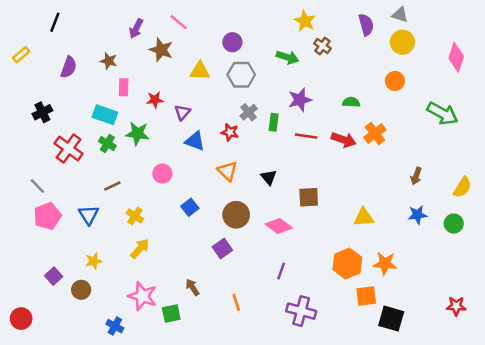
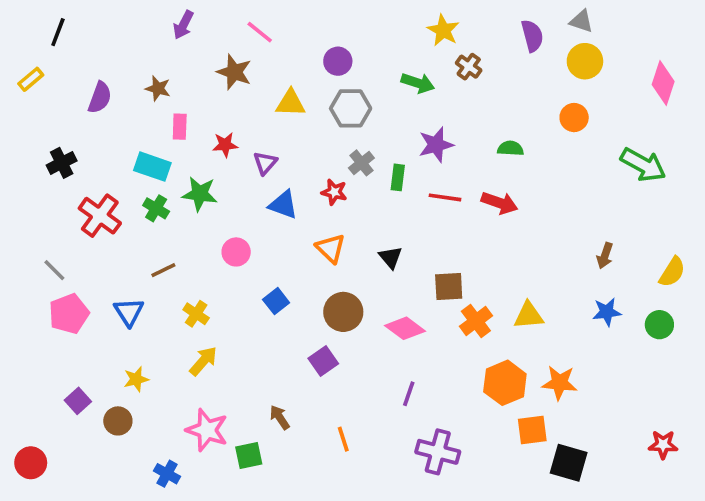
black line: (55, 22) -> (58, 32), moved
purple arrow: (136, 28) -> (183, 25), moved
orange cross: (375, 134) -> (476, 321), moved

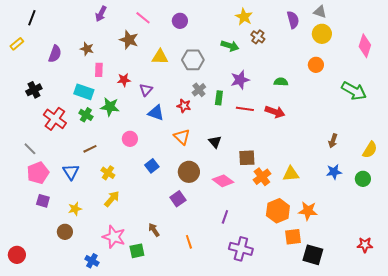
purple circle: (338, 61) -> (180, 21), moved
purple square: (78, 401) -> (43, 201), moved, turned -32

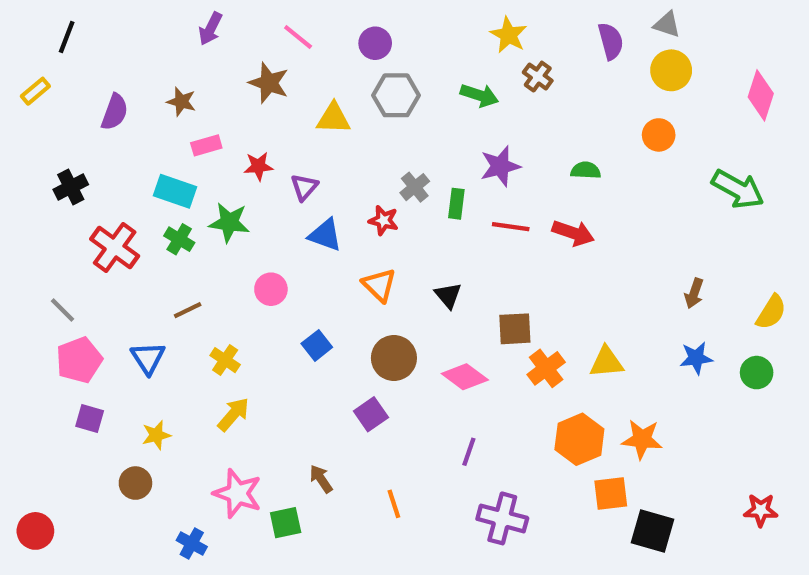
gray hexagon: (193, 60) -> (396, 95), moved
pink rectangle: (99, 70) -> (206, 145), turned 72

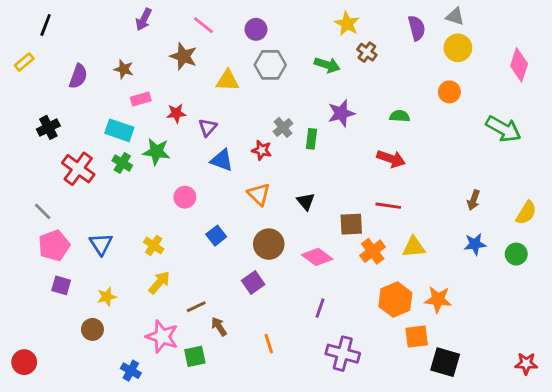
red line: (511, 227) -> (388, 206), moved
brown line: (188, 310) -> (196, 307), moved
red star: (761, 510) -> (526, 364), moved

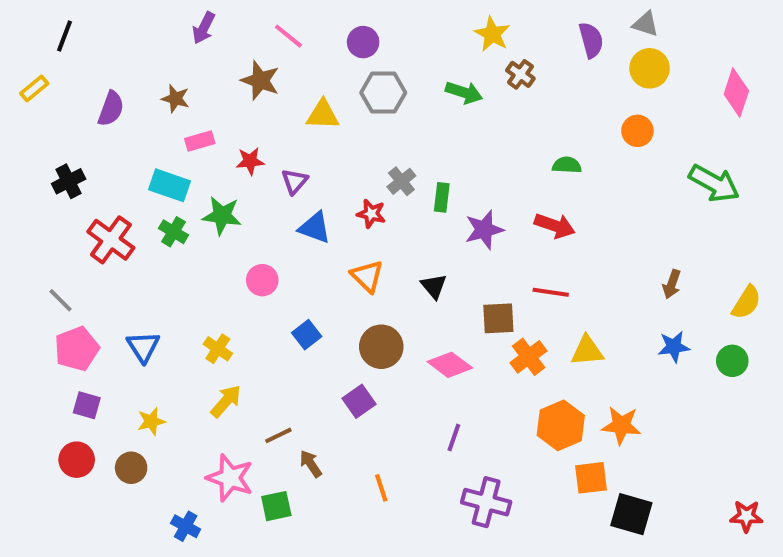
purple star: (341, 113) -> (484, 230), moved
red circle: (24, 362) -> (77, 460), moved

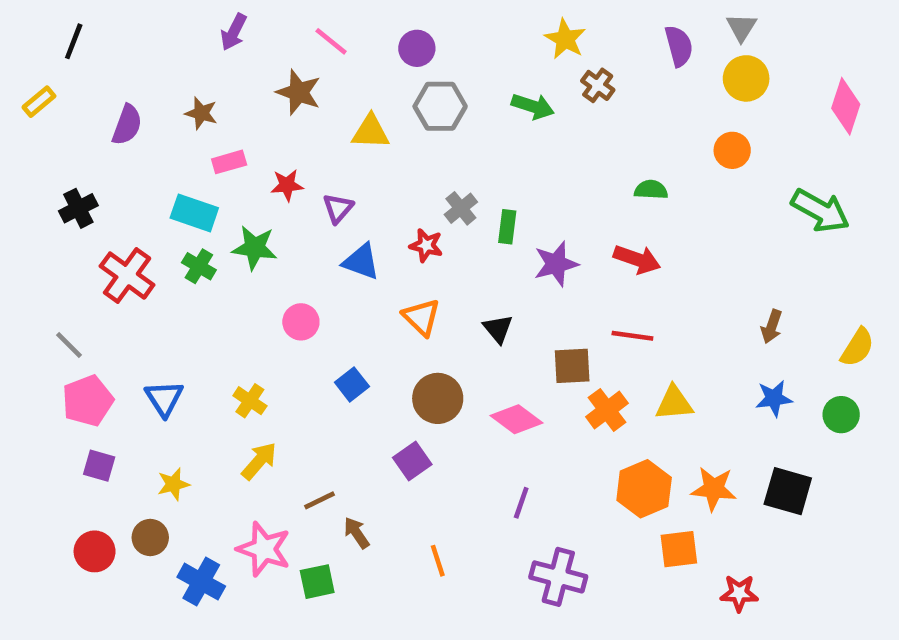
gray triangle: (646, 24) -> (741, 27), turned 44
red circle: (77, 460) -> (95, 551), moved
black square: (631, 514) -> (788, 491), moved
red star: (746, 516) -> (739, 593), moved
blue cross: (186, 526) -> (201, 582), moved, size x1.4

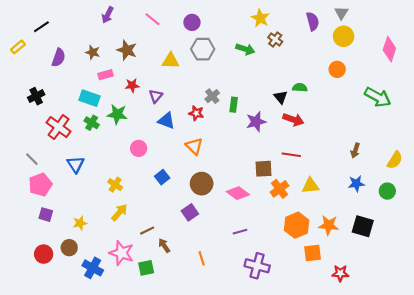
black line: (74, 41) -> (41, 27), moved, turned 35
brown star: (299, 92) -> (127, 50), moved
black triangle: (498, 329) -> (281, 97), moved
blue triangle: (164, 398) -> (76, 164), moved
purple line: (521, 503) -> (240, 232), turned 56

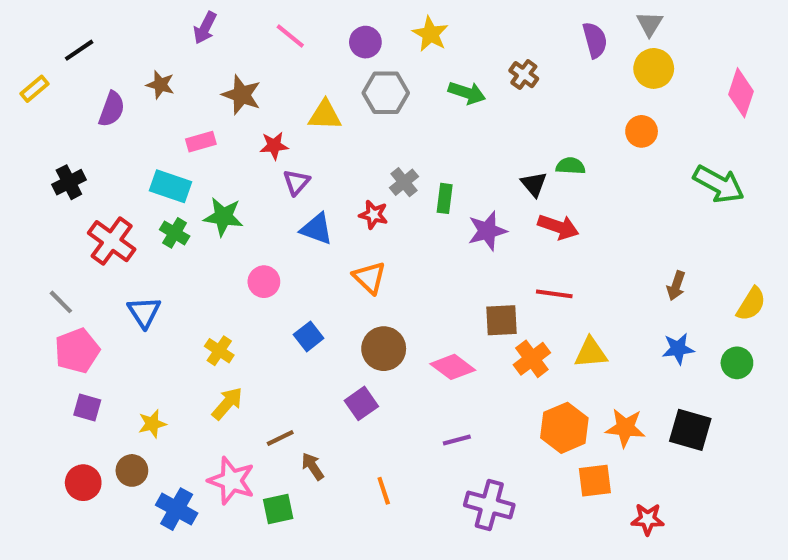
yellow star: (260, 18) -> (430, 34), moved
brown star: (93, 52) -> (160, 85), moved
red star: (132, 85) -> (274, 146), moved

